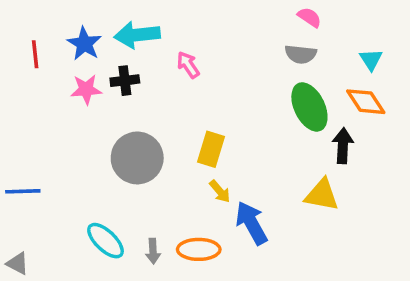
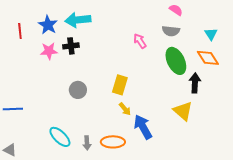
pink arrow: (188, 65) -> (140, 41), moved
gray circle: (137, 158) -> (78, 90), size x0.6
yellow triangle: (322, 195) -> (183, 111), turned 30

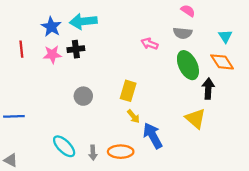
red line: (20, 31) -> (21, 49), moved
pink arrow: (140, 41) -> (149, 44), turned -35

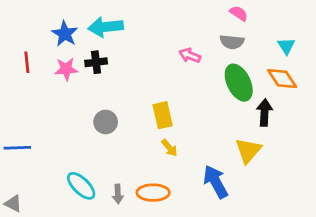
yellow rectangle: (128, 91) -> (163, 115), turned -30
yellow triangle: (195, 119) -> (248, 151), turned 30
blue arrow: (153, 136) -> (216, 182), moved

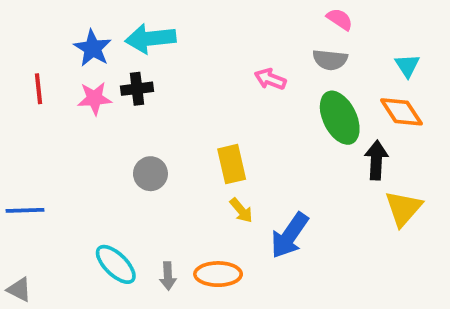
yellow triangle: (248, 151) -> (403, 208), moved
blue arrow: (216, 182) -> (290, 235), moved, turned -116

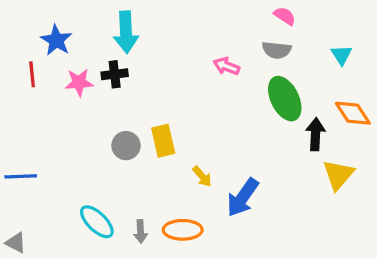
cyan arrow: (150, 39) -> (126, 32), turned -87
blue star: (93, 48) -> (56, 40), moved
orange diamond: (401, 112) -> (353, 113), moved
yellow rectangle: (232, 164) -> (163, 141), moved

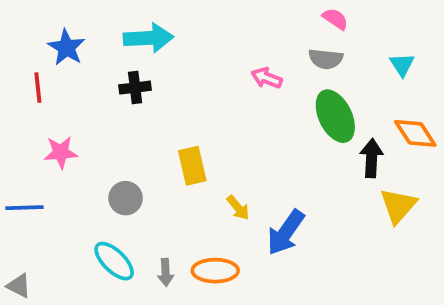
cyan arrow: (126, 32) -> (148, 38), turned -90
pink star: (79, 82) -> (61, 152), moved
gray circle: (126, 146) -> (126, 198), moved

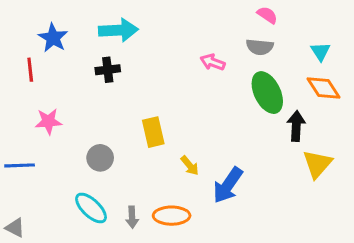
orange diamond: (415, 133) -> (324, 88), moved

